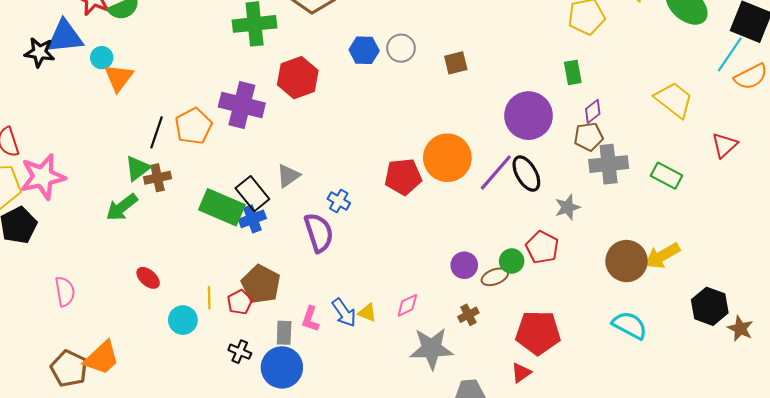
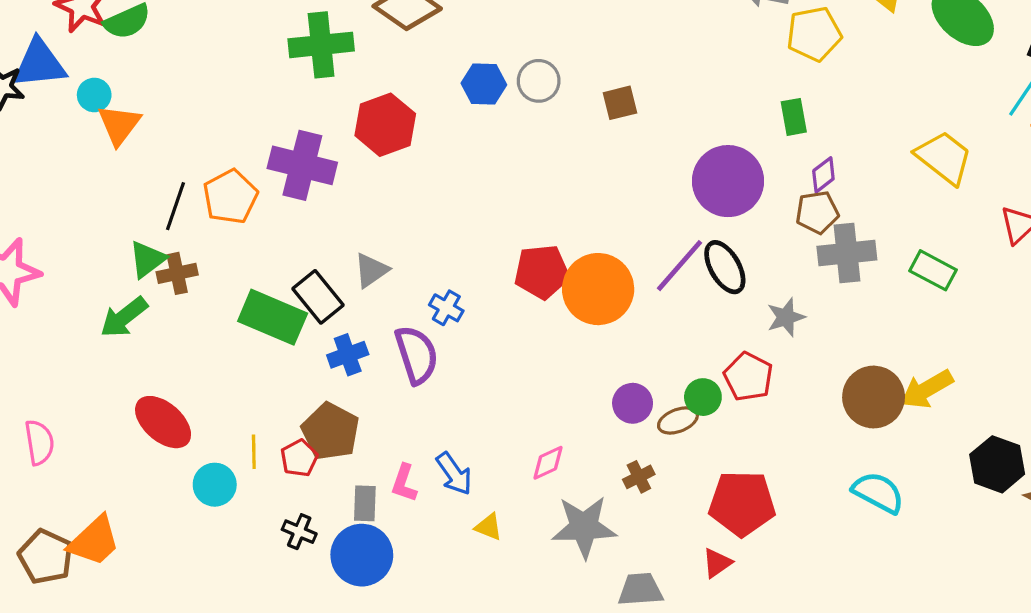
orange circle: (447, 158) -> (598, 289), moved
blue cross: (252, 219) -> (348, 355), moved
red ellipse: (148, 278) -> (163, 422), size x1.6
yellow triangle: (367, 313) -> (489, 527), moved

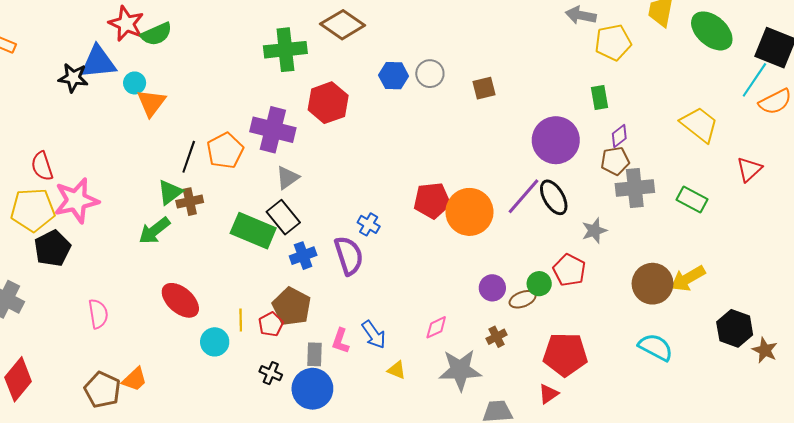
gray triangle: (371, 270) -> (287, 178), moved
orange trapezoid: (94, 541) -> (135, 379), size x0.7

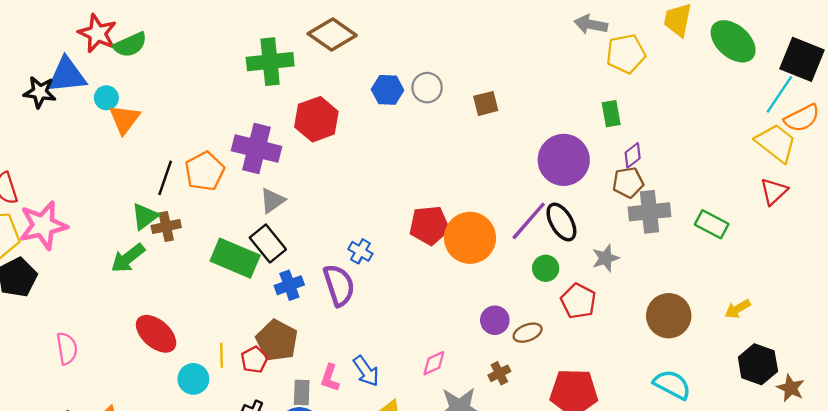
yellow trapezoid: (699, 125) -> (776, 143), moved
yellow arrow: (688, 278) -> (738, 309), moved, size x0.7
green circle: (539, 284) -> (546, 268), moved

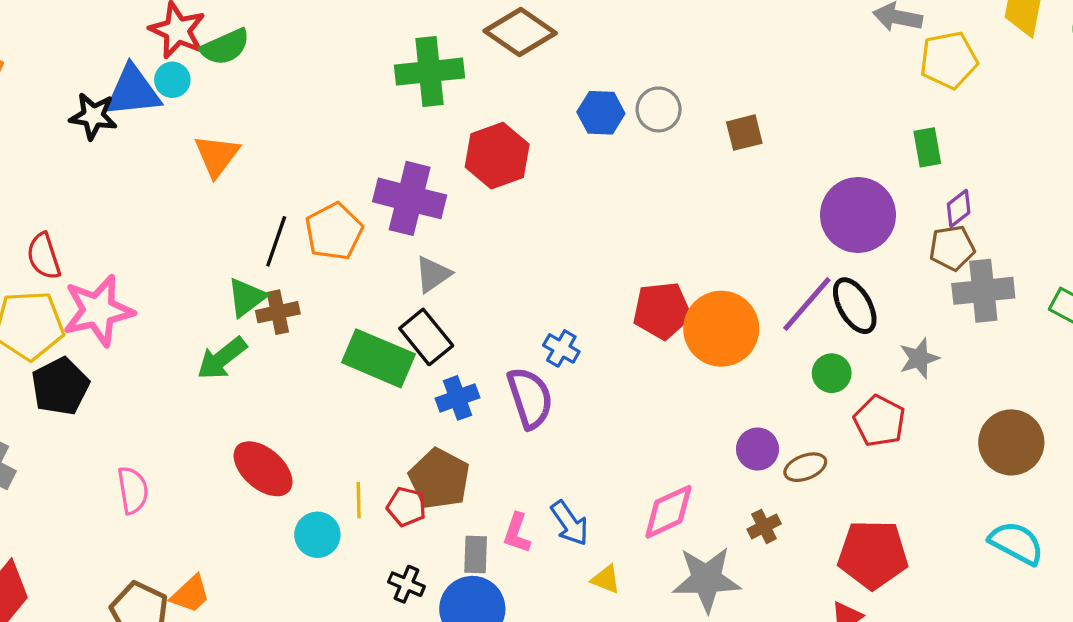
cyan circle: (106, 98) -> (172, 80), moved
red pentagon: (254, 360) -> (406, 507), turned -30
pink diamond: (434, 363) -> (668, 512), size x1.5

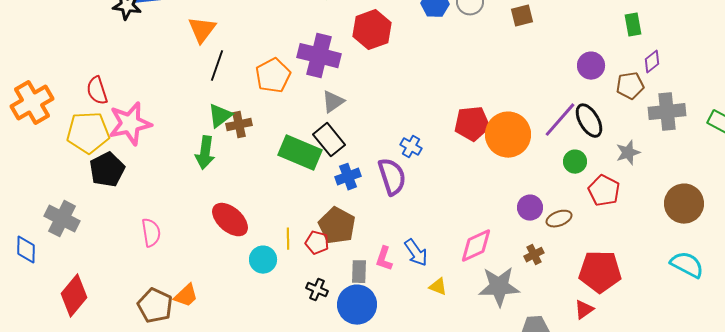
purple circle: (858, 215) -> (591, 66), size x0.6
black line: (276, 241) -> (217, 66), moved
brown pentagon: (952, 248) -> (630, 86), moved
green arrow: (222, 358) -> (205, 153), turned -44

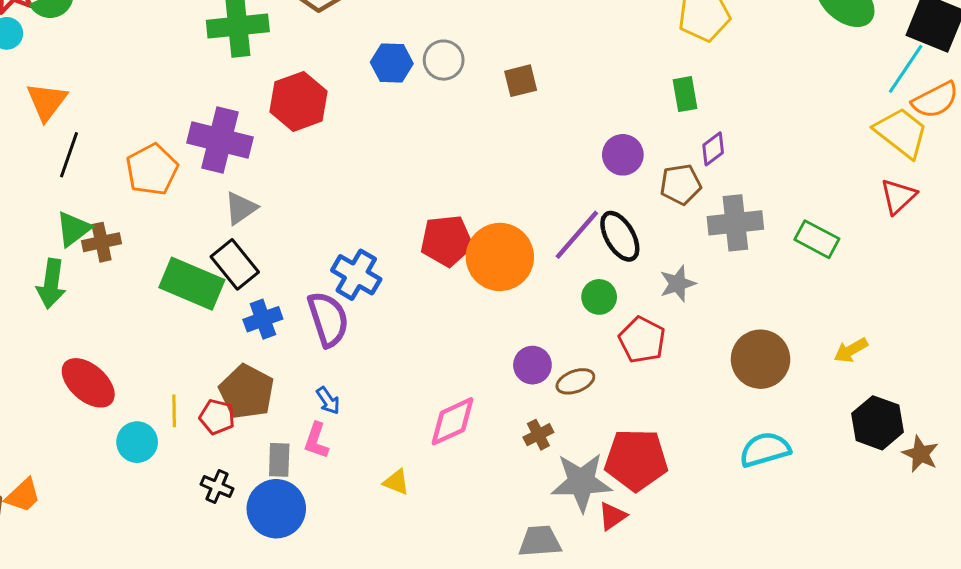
blue cross: (411, 147) -> (356, 275), size x1.5
blue arrow: (416, 253) -> (328, 401), moved, size x0.7
cyan semicircle: (687, 265) -> (765, 449), turned -44
gray star: (499, 287) -> (581, 482), moved

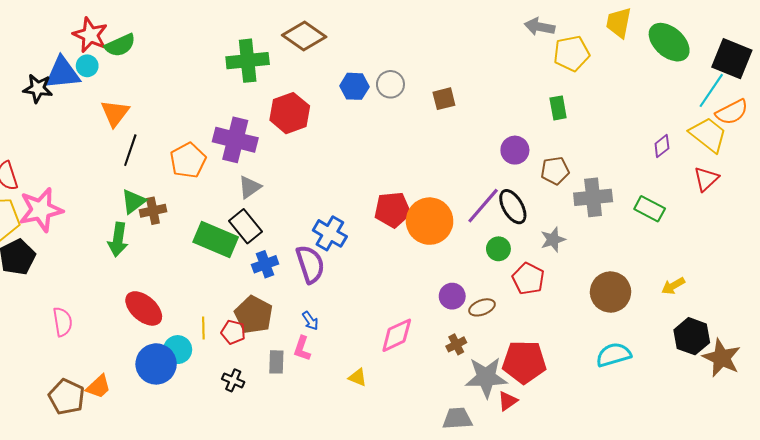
purple diamond: (713, 149) -> (662, 146), moved
brown star: (920, 454) -> (722, 358), size x1.5
blue circle: (276, 509) -> (156, 364), moved

